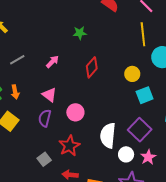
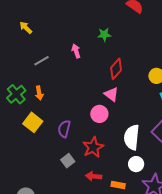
pink arrow: (52, 62) -> (76, 51), moved, turned -64
pink triangle: (49, 95) -> (111, 94), moved
purple semicircle: (45, 118) -> (64, 129), moved
white circle: (126, 154) -> (136, 164), moved

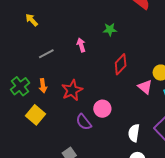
pink triangle: (111, 94) -> (145, 87), moved
purple semicircle: (64, 129) -> (84, 122), moved, turned -54
white semicircle: (132, 137) -> (134, 133), size x0.7
red star: (93, 147) -> (72, 90), moved

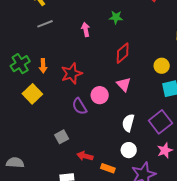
gray line: (46, 54) -> (45, 24), moved
pink triangle: (145, 87) -> (124, 84), moved

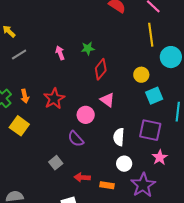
green star: (116, 17) -> (88, 48), moved
purple semicircle: (80, 106) -> (76, 139), moved
purple square: (160, 122) -> (150, 130), turned -30

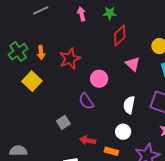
pink triangle: (107, 100) -> (133, 64), moved
white circle: (124, 164) -> (123, 132), moved

